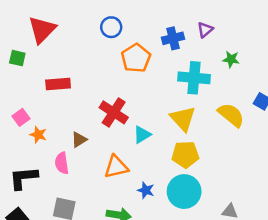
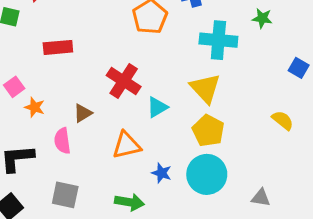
yellow semicircle: (231, 115) -> (283, 120), moved, size x0.7
yellow pentagon: (185, 154) -> (208, 131), turned 30

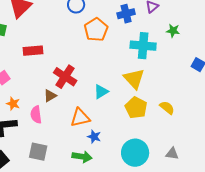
red cross: (124, 81) -> (65, 77), moved
orange star: (35, 107) -> (13, 104), moved
yellow semicircle: (283, 120) -> (167, 108), moved
blue star: (162, 173) -> (94, 137), moved
cyan circle: (207, 174) -> (135, 153), moved

